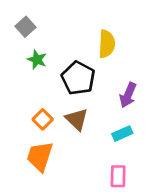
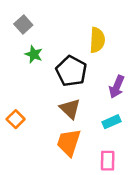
orange square: (43, 119) -> (16, 119), moved
orange trapezoid: (40, 156) -> (69, 142), moved

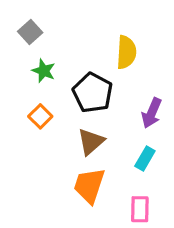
brown triangle: (70, 109) -> (91, 142), turned 35
orange square: (16, 119) -> (40, 116), moved
cyan rectangle: (111, 122) -> (145, 159), turned -36

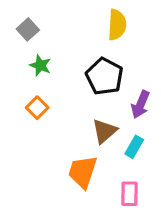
yellow semicircle: (126, 52) -> (117, 25), moved
black pentagon: (93, 93) -> (104, 76), moved
brown triangle: (91, 142) -> (104, 131), moved

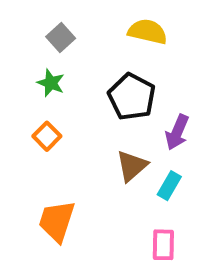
yellow semicircle: (117, 25) -> (148, 32), turned -80
gray square: (28, 29) -> (61, 38), moved
orange trapezoid: (83, 172) -> (57, 221), moved

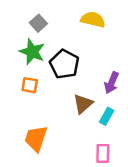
green star: (51, 83) -> (32, 52), size x1.5
black pentagon: (132, 97) -> (64, 64), moved
orange square: (47, 136) -> (30, 85), turned -35

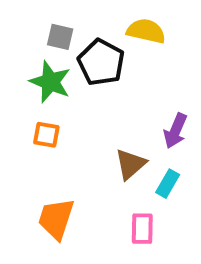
gray square: (38, 23) -> (60, 37), turned -35
black pentagon: (64, 64) -> (101, 62), moved
pink rectangle: (103, 153) -> (142, 229), moved

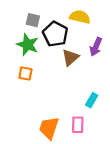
purple arrow: (175, 131) -> (96, 47), moved
brown triangle: (130, 164) -> (70, 57), moved
orange trapezoid: (56, 219) -> (49, 128), moved

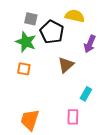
brown triangle: (70, 57) -> (66, 65), moved
orange trapezoid: (49, 128) -> (30, 120), moved

